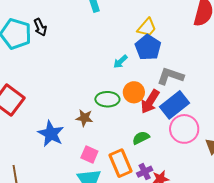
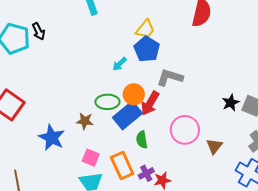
blue rectangle: (174, 105) -> (127, 115), moved
green semicircle: (141, 138) -> (142, 140), turned -72

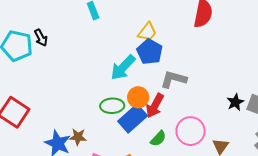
cyan arrow: (120, 64) -> (123, 67), size x1.8
brown star: (85, 121) -> (78, 137), moved
green semicircle: (142, 140) -> (158, 139), moved, turned -126

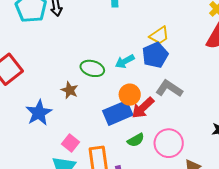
cyan arrow: (123, 67) -> (125, 61), size x0.7
green ellipse: (112, 106) -> (92, 68), moved
brown star: (78, 137) -> (70, 90), moved

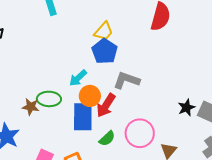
cyan arrow: (125, 61) -> (78, 78), moved
green ellipse: (92, 68) -> (49, 99), moved
blue rectangle: (118, 113) -> (83, 117), turned -52

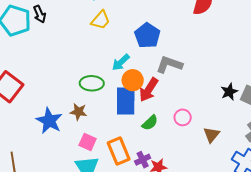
yellow trapezoid: (104, 31) -> (101, 20), moved
brown star: (31, 107) -> (79, 112), moved
pink circle: (140, 133) -> (183, 117), size x0.6

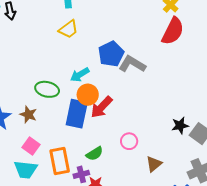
gray L-shape: (169, 64) -> (132, 64), moved
green semicircle: (150, 123) -> (95, 154), moved

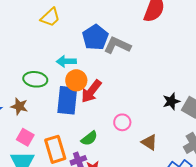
cyan arrow: (80, 75) -> (66, 61), turned 36
brown triangle: (154, 164) -> (149, 142), turned -42

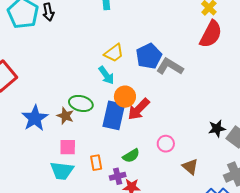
yellow trapezoid: (50, 17) -> (114, 53), moved
cyan arrow: (66, 61) -> (106, 75), moved, turned -132
green ellipse: (35, 79) -> (81, 103), moved
pink square: (25, 137) -> (68, 147), turned -36
orange rectangle: (55, 149) -> (96, 163), size x0.6

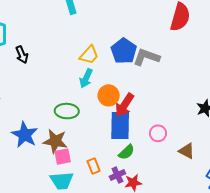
black arrow: (48, 12) -> (22, 55), moved
cyan arrow: (106, 75) -> (86, 78), turned 72
blue rectangle: (114, 115) -> (120, 126), moved
brown star: (65, 116) -> (55, 141), moved, size x1.4

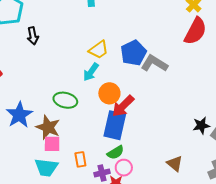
pink circle: (158, 133) -> (124, 168), moved

